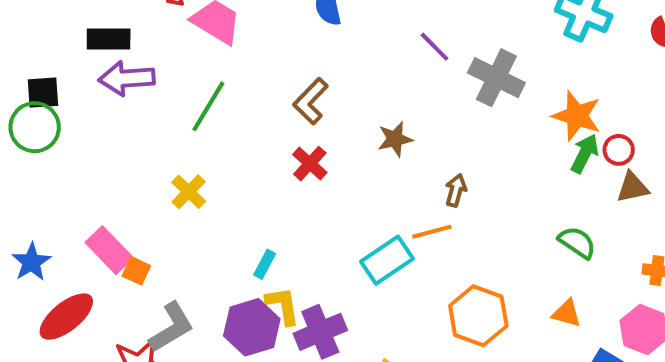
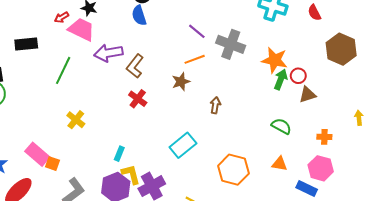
purple arrow: (127, 78) -> (108, 53), moved
green line: (208, 106) -> (63, 70), moved
orange line: (432, 232) -> (195, 59), moved

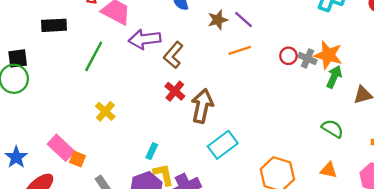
gray cross: (231, 44) -> (307, 58), moved, size x0.6
red circle: (298, 76) -> (288, 56), moved
brown star: (181, 82) -> (218, 20), moved
brown arrow: (215, 105) -> (202, 106), moved, size x1.8

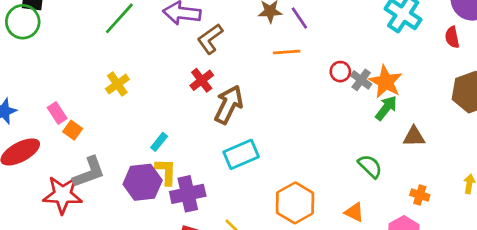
pink rectangle: (61, 148) -> (57, 113), size x0.7

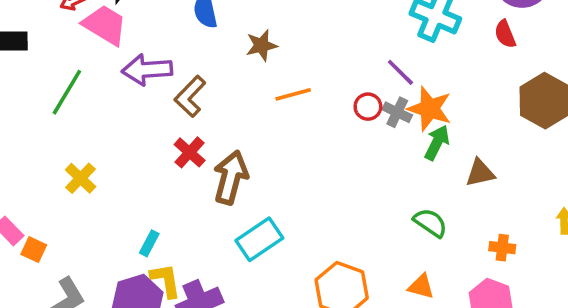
purple line: (299, 18) -> (400, 72), moved

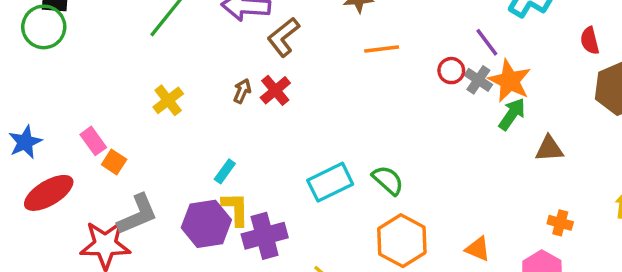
red semicircle: (505, 34) -> (590, 41), moved
brown arrow: (231, 177) -> (242, 91), moved, size x0.5
green semicircle: (430, 223) -> (388, 180), moved

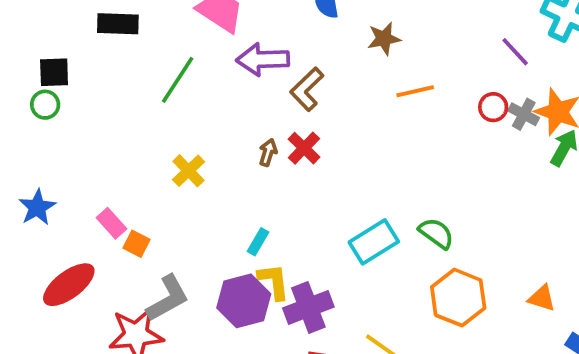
green circle: (44, 27) -> (45, 105), size x0.6
purple line: (487, 42) -> (515, 52), moved
blue star: (25, 142) -> (37, 207), moved

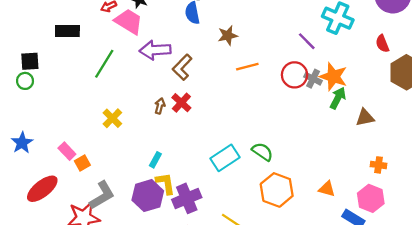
red circle: (493, 107) -> (295, 75), size x1.5
orange square: (137, 244) -> (82, 163), turned 35

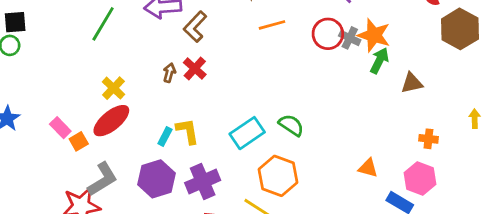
yellow L-shape: (166, 183) -> (188, 131), moved
red ellipse: (42, 189) -> (111, 121), moved
orange hexagon: (277, 190) -> (278, 176), moved

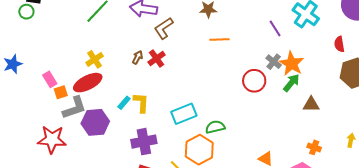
red circle: (328, 34) -> (254, 81), moved
green semicircle: (291, 125) -> (215, 127), moved, turned -60
gray L-shape: (103, 179) -> (74, 108), moved
purple hexagon: (157, 179) -> (95, 122), moved

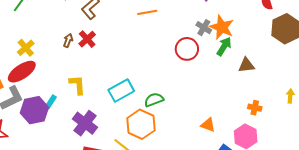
cyan rectangle: (124, 103) -> (51, 102), moved
purple cross: (144, 142) -> (85, 123), turned -35

